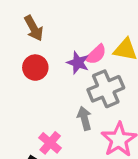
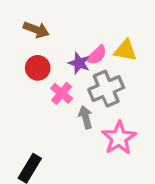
brown arrow: (34, 28) -> (36, 30), turned -40
pink cross: (50, 143) -> (62, 93), moved

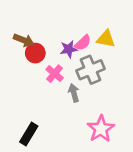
brown arrow: (36, 30) -> (24, 40), moved
purple star: (79, 63) -> (69, 49), turned -30
pink star: (119, 138) -> (101, 129), moved

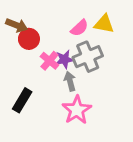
purple star: (69, 49) -> (64, 59), moved
pink star: (101, 129) -> (77, 110), moved
black rectangle: (29, 134) -> (22, 100), moved

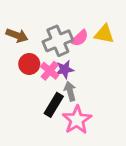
red circle: (29, 39) -> (29, 64), moved
gray cross: (88, 57) -> (58, 41), moved
black rectangle: (22, 100) -> (54, 105), moved

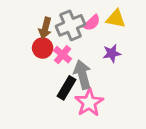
brown arrow: (17, 35) -> (45, 28), moved, turned 84
purple star: (65, 69) -> (112, 53), moved
gray arrow: (70, 91) -> (82, 75), size x1.5

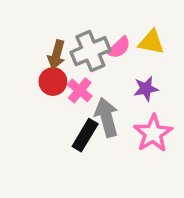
pink star: (89, 103) -> (153, 133), moved

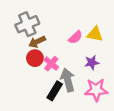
gray cross: (90, 51) -> (27, 24), moved
brown arrow: (56, 55) -> (37, 42), turned 49
pink star: (153, 133) -> (96, 90), turned 30

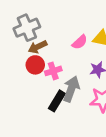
pink cross: (51, 64) -> (53, 71), turned 32
gray arrow: (68, 80) -> (71, 89), turned 35

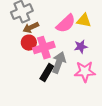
pink semicircle: (80, 42) -> (66, 24), size x1.5
pink cross: (53, 71) -> (44, 48), size x1.5

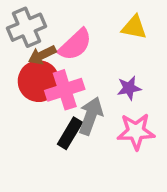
yellow triangle: (84, 21) -> (134, 27), moved
pink semicircle: (66, 24) -> (75, 45), moved
red circle: (29, 43) -> (39, 81), size x1.5

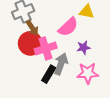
pink semicircle: (75, 45) -> (68, 27), moved
brown arrow: (42, 55) -> (32, 28), turned -98

